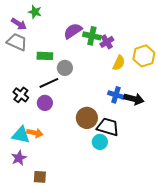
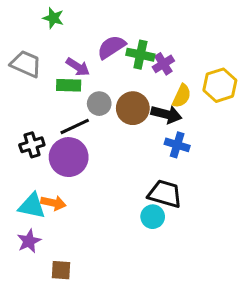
purple arrow: (19, 24) -> (78, 67), moved
black cross: (21, 95) -> (32, 145), turned 35
black arrow: (134, 99) -> (166, 114), moved
purple circle: (45, 103) -> (69, 157), size x1.6
brown circle: (87, 118) -> (133, 108), moved

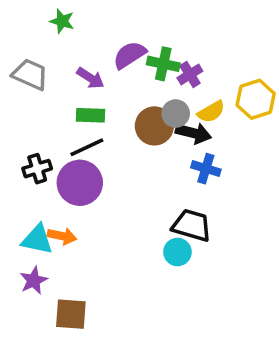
green rectangle: (69, 85) -> (90, 115), moved
yellow semicircle: (182, 96) -> (211, 112), turned 35
gray circle: (99, 104) -> (176, 114), moved
brown square: (61, 270) -> (71, 314), size x1.4

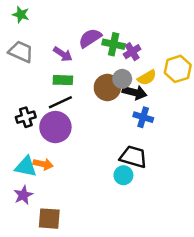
green star: (62, 21) -> (21, 15), moved

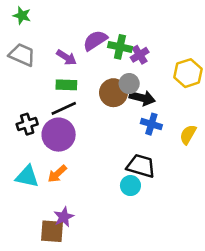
yellow semicircle: (147, 78) -> (188, 135), moved, turned 150
orange arrow: (43, 164) -> (57, 174), moved, turned 126
purple star: (23, 195) -> (64, 217), moved

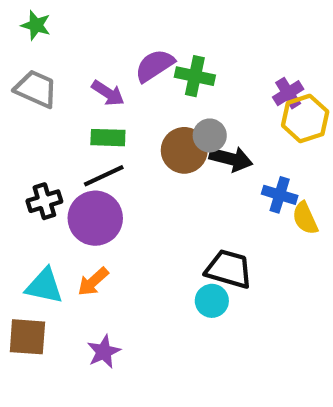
purple cross: (140, 55) -> (288, 93), moved
blue cross: (151, 124) -> (280, 195), moved
yellow semicircle: (188, 135) -> (305, 218), turned -54
brown square: (52, 231) -> (27, 337), moved

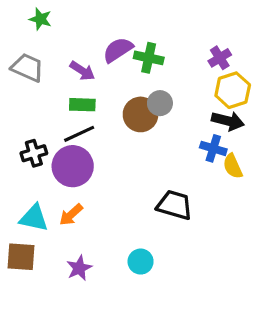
green star: (36, 25) -> (40, 19), moved
purple cross: (288, 93) -> (220, 58), moved
black arrow: (231, 159) -> (228, 121), moved
cyan circle: (212, 301) -> (141, 262), moved

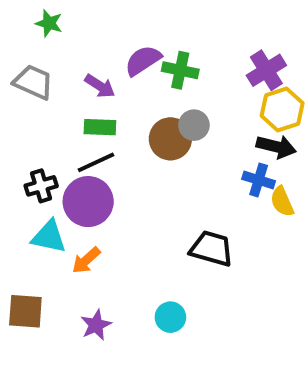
purple cross: (220, 58) -> (266, 70), size x1.4
cyan triangle: (34, 218) -> (49, 237), moved

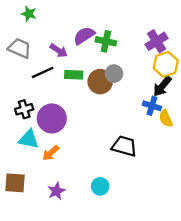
green rectangle: (100, 127) -> (74, 75), moved
black arrow: (276, 147) -> (162, 86), turned 115
black line: (96, 162) -> (43, 72), moved

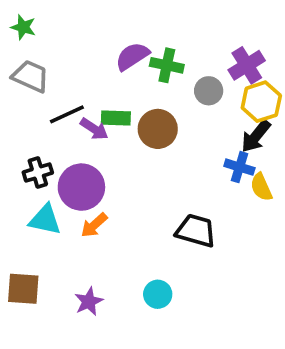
green star: (29, 14) -> (23, 27), moved
purple arrow: (59, 51) -> (94, 129), moved
gray circle: (114, 74) -> (209, 91), moved
orange arrow: (51, 153) -> (94, 225), moved

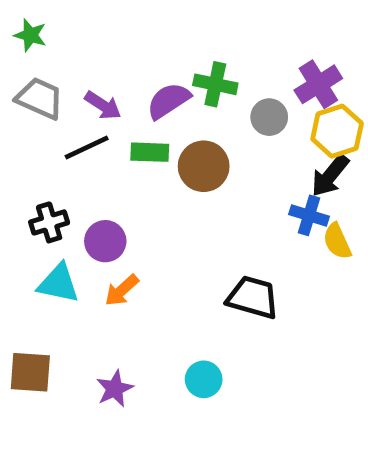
purple semicircle: (132, 56) -> (168, 101), moved
purple arrow: (94, 129) -> (103, 105), moved
purple circle: (81, 187) -> (105, 241), size x0.7

